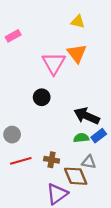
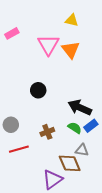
pink triangle: (54, 63) -> (48, 45), moved
green semicircle: (81, 138) -> (75, 128), turned 40
brown cross: (52, 160) -> (47, 132), moved, turned -32

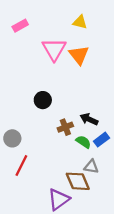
pink rectangle: (12, 33) -> (20, 26), moved
black arrow: (80, 108) -> (89, 119), size x0.7
brown cross: (47, 132) -> (65, 127), moved
red line: (19, 149) -> (21, 165), turned -48

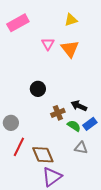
yellow triangle: (80, 22) -> (71, 20), turned -32
pink rectangle: (20, 26) -> (18, 23), size x1.5
pink triangle: (54, 49) -> (48, 44), size x0.6
brown diamond: (78, 181) -> (43, 155), moved

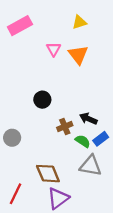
red line: (19, 147) -> (15, 194), moved
gray triangle: (81, 148) -> (91, 166), size x1.5

